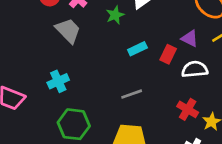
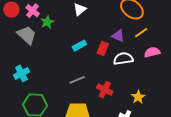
green star: (115, 15) -> (47, 22), moved
red cross: (188, 109) -> (105, 90), moved

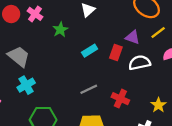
green star: (47, 22) -> (60, 30), moved
gray trapezoid: (27, 35) -> (19, 56), moved

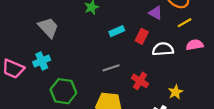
purple triangle: (133, 37) -> (156, 13), moved
cyan cross: (26, 85) -> (42, 61), moved

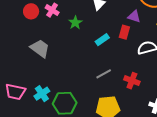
red rectangle: (142, 36) -> (124, 32), moved
cyan cross: (42, 61) -> (42, 94), moved

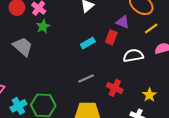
green star: (75, 23) -> (43, 26), moved
cyan cross: (42, 94) -> (18, 106), moved

